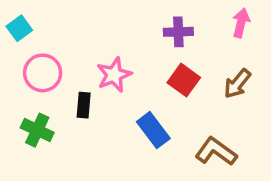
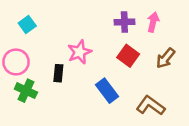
pink arrow: (241, 23) -> (153, 22), moved
cyan square: (19, 28) -> (27, 25), moved
pink circle: (43, 73) -> (16, 62), moved

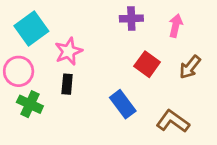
purple cross: (124, 22) -> (131, 18), moved
cyan square: (27, 25) -> (31, 28), size x1.6
pink star: (80, 52) -> (69, 51), moved

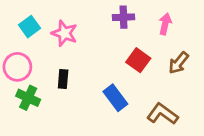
cyan square: (31, 28) -> (29, 27), size x0.7
pink star: (69, 51) -> (64, 33), moved, turned -30

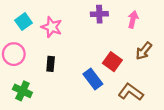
red square: (138, 60) -> (112, 62), moved
green cross: (28, 98) -> (22, 91), moved

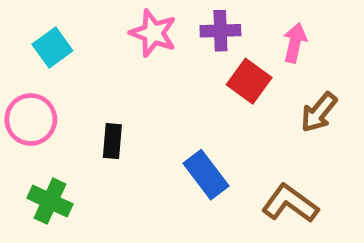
pink star: (52, 27) -> (153, 33), moved
red square: (112, 62) -> (249, 81), moved

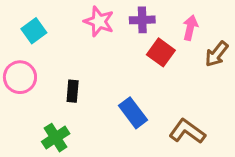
brown arrow: (319, 112) -> (217, 54), moved
green cross: (50, 201) -> (56, 138), moved, turned 32

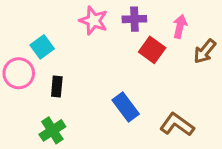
cyan square: (34, 31) -> (42, 47), moved
black rectangle: (73, 91) -> (57, 86), moved

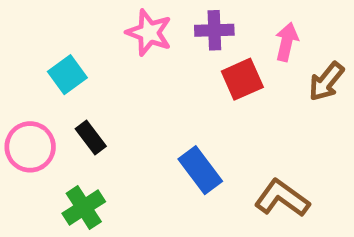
red square: (152, 50) -> (242, 79), turned 30
pink circle: (19, 73) -> (30, 147), moved
black rectangle: (57, 86) -> (91, 138), turned -42

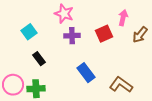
purple cross: (214, 30) -> (72, 36), moved
pink circle: (30, 147) -> (13, 85), moved
green cross: (84, 207) -> (36, 89), turned 30

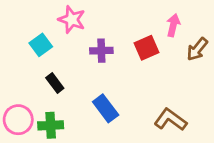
pink star: (64, 14) -> (72, 20), moved
blue rectangle: (86, 73) -> (106, 108), moved

